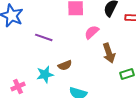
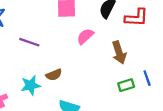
brown arrow: (109, 53) -> (119, 53), moved

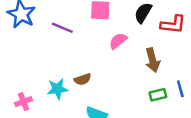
purple line: (29, 42) -> (62, 28), moved

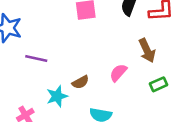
purple line: (62, 28) -> (36, 58), moved
pink semicircle: (118, 41) -> (118, 73), moved

